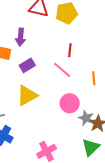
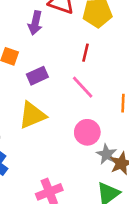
purple arrow: (20, 37) -> (35, 23), moved
red line: (70, 50) -> (86, 53), moved

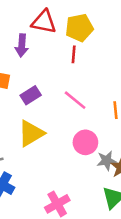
red line: (86, 53) -> (74, 54), moved
gray star: (107, 154) -> (107, 161), turned -30

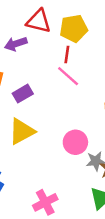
purple arrow: (22, 45) -> (16, 44), turned 65
pink line: (75, 100) -> (68, 76), moved

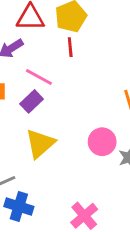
pink line: (68, 76) -> (39, 77), moved

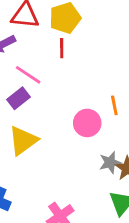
pink circle: (102, 142) -> (87, 123), moved

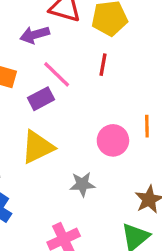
red line: (62, 48) -> (103, 65), moved
gray star: (110, 163) -> (82, 184), moved

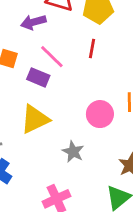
purple rectangle: (41, 99) -> (38, 77), turned 50
gray star: (82, 184) -> (73, 152), turned 30

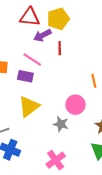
purple arrow: (33, 22) -> (42, 35), moved
pink circle: (100, 114) -> (75, 105), moved

